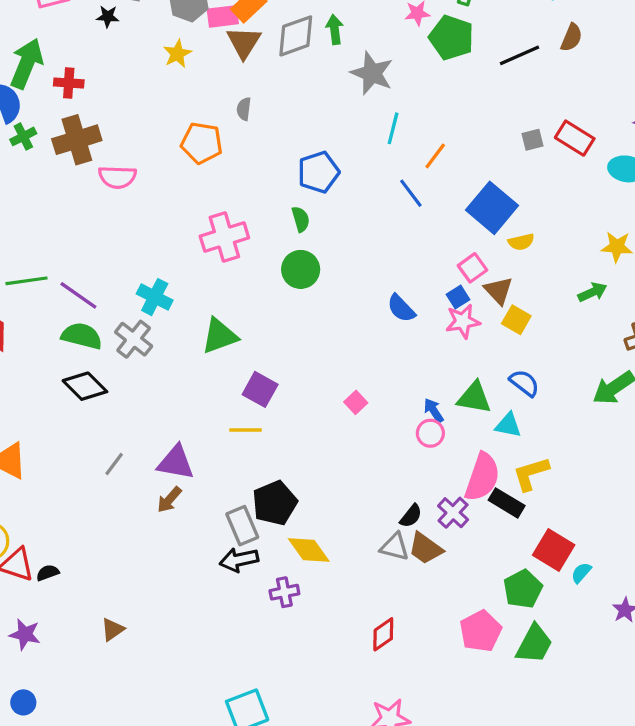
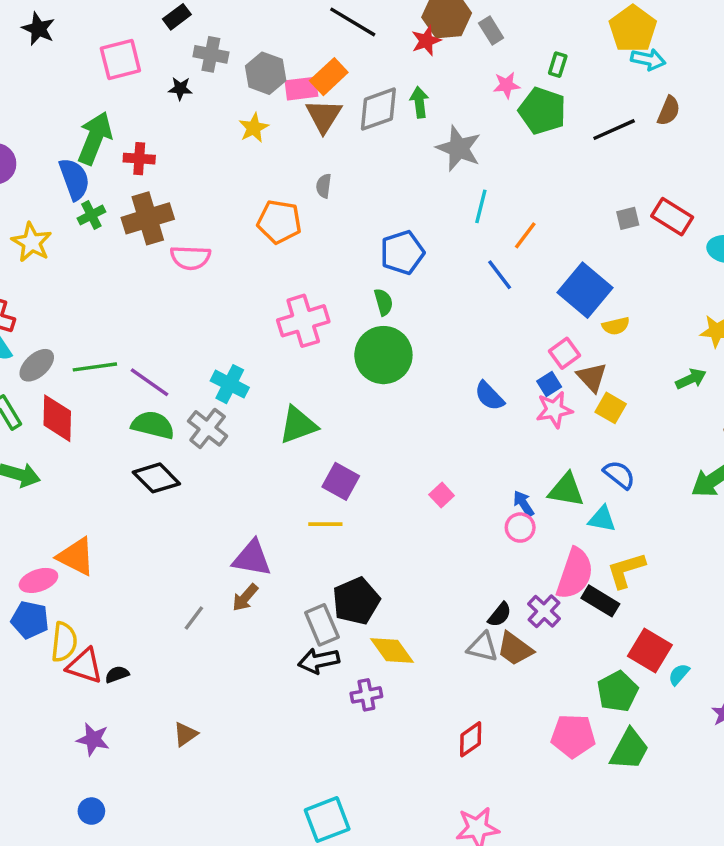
green circle: (301, 269) -> (383, 355), size x1.4
gray line: (114, 464) -> (194, 618), moved
pink pentagon: (481, 631) -> (573, 736), turned 30

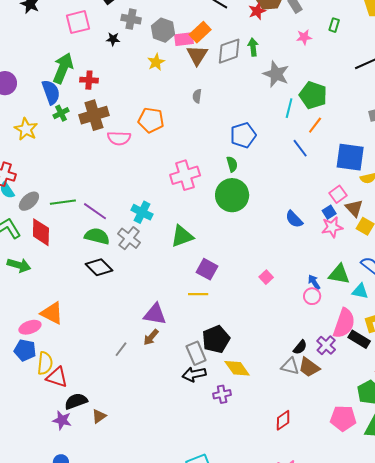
green pentagon: (542, 111) -> (313, 95), moved
orange pentagon: (279, 222) -> (151, 120), moved
blue square: (585, 290) -> (350, 157), turned -32
black semicircle: (117, 674) -> (76, 401), moved, size x1.6
brown triangle: (185, 734) -> (99, 416), moved

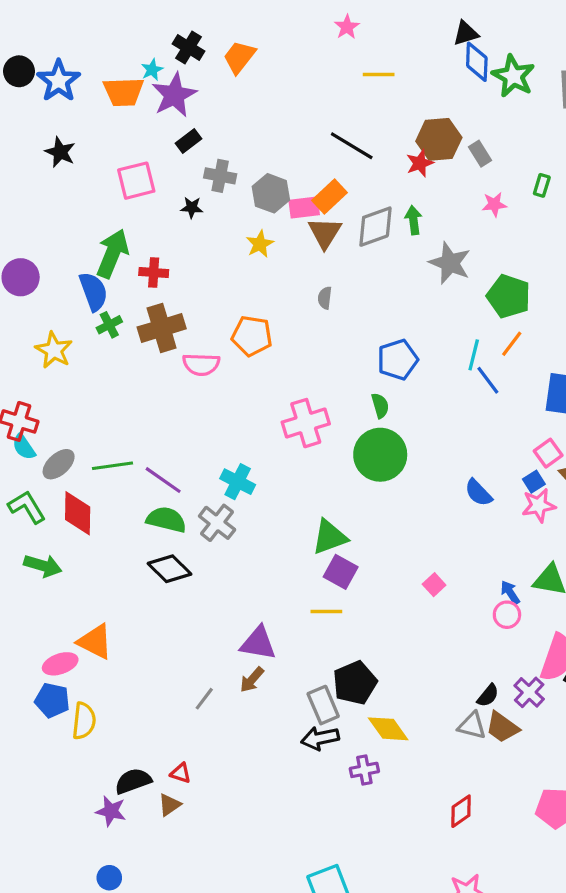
cyan line: (289, 108) -> (474, 355), moved
green triangle: (182, 236) -> (330, 537), moved
red triangle: (57, 377) -> (181, 773), moved, size x0.6

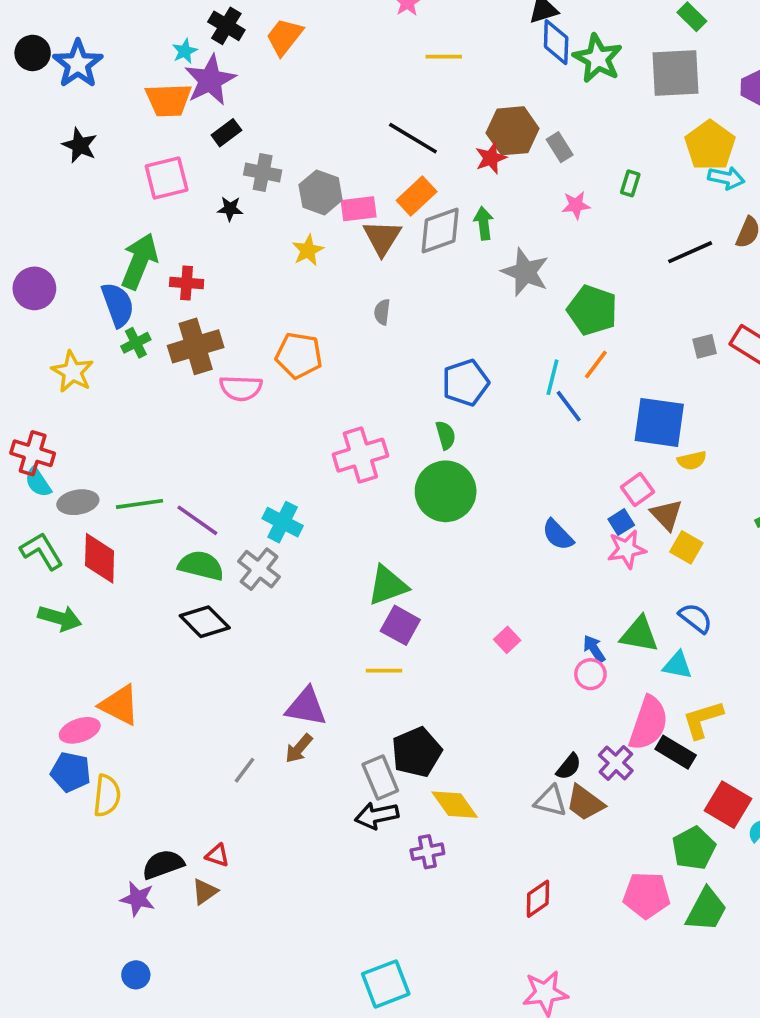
orange trapezoid: (124, 92) -> (168, 100), moved
orange rectangle: (330, 196) -> (417, 196), moved
gray ellipse: (59, 464) -> (78, 502), turned 32

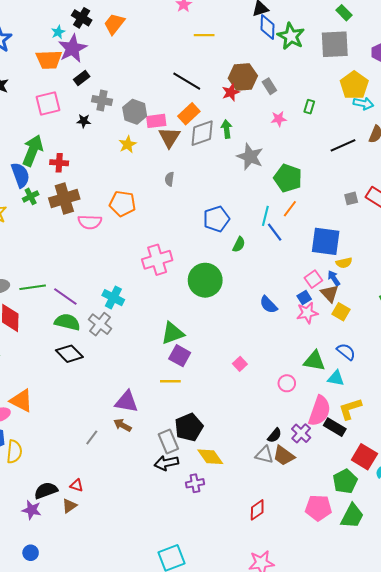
green semicircle: (446, 435) -> (239, 244), moved, turned 42
blue arrow: (594, 649) -> (334, 278), moved
brown arrow: (299, 748) -> (122, 425), turned 78

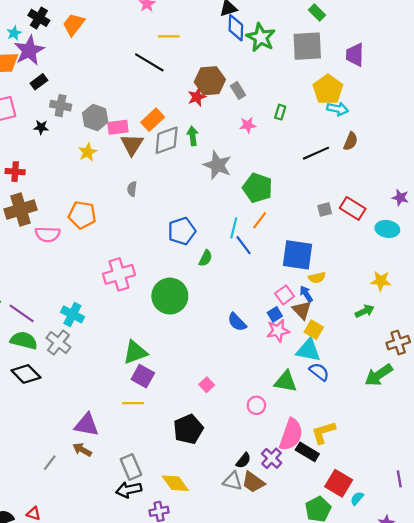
black line: (187, 81) -> (149, 62), moved
cyan triangle: (336, 378) -> (308, 350), moved, size x1.4
black pentagon: (189, 427) -> (188, 429), moved

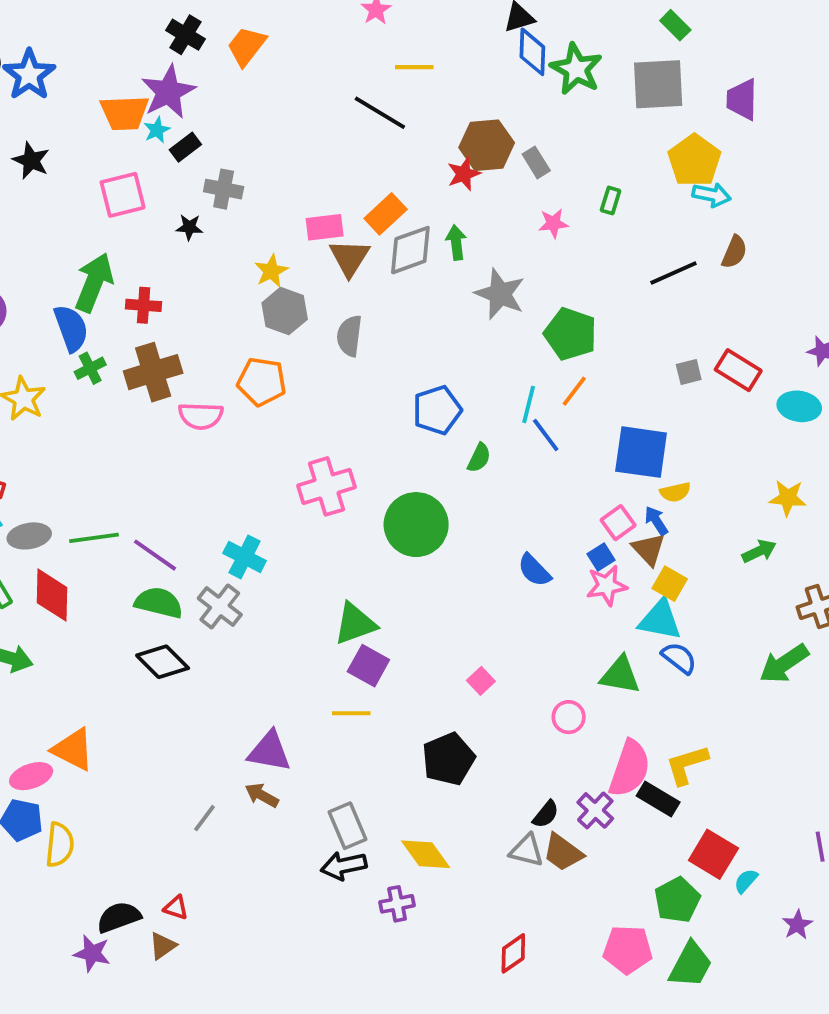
cyan star: (14, 33) -> (157, 130), moved
gray hexagon: (95, 118) -> (285, 311), moved
gray semicircle: (132, 189) -> (349, 336), size x1.5

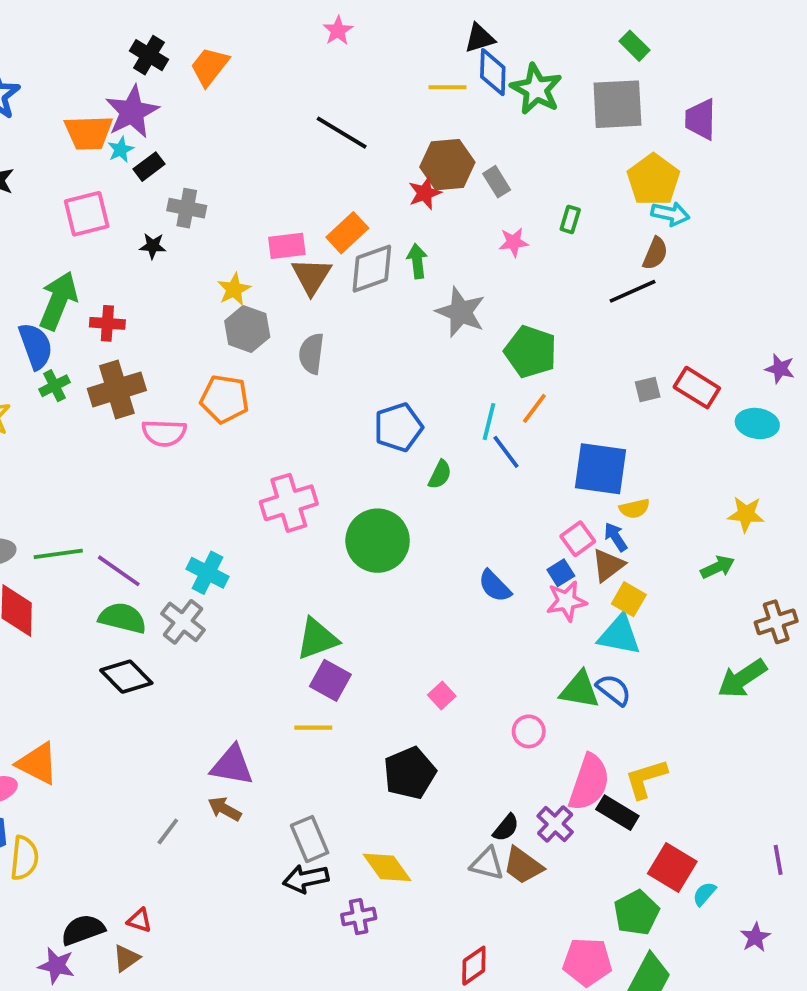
yellow line: (414, 67) -> (447, 87), moved
brown semicircle: (734, 252) -> (655, 253), moved
brown triangle: (649, 549) -> (608, 565), turned 36
blue semicircle: (679, 658) -> (614, 690), moved

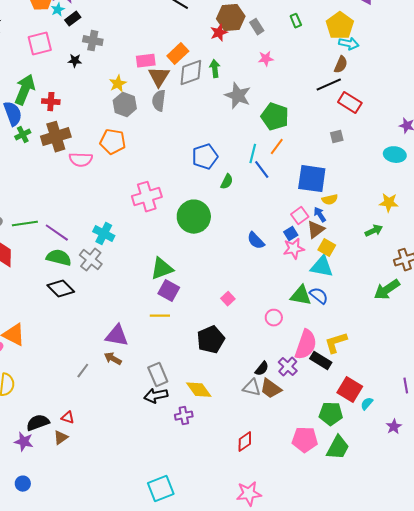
green rectangle: (570, 219) -> (296, 21), moved, turned -40
gray semicircle: (311, 354) -> (159, 101), moved
red rectangle: (697, 388) -> (350, 103), moved
green pentagon: (636, 913) -> (331, 414), turned 30

